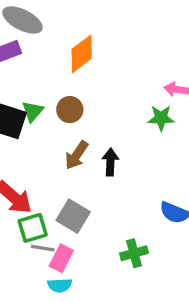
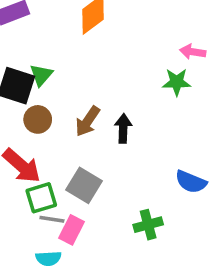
brown circle: (70, 110) -> (38, 119), moved
cyan semicircle: (60, 285) -> (48, 258), moved

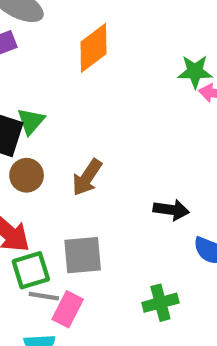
green star: (177, 82) -> (195, 72), moved
black arrow: (123, 128) -> (171, 210), moved, turned 96
gray square: (84, 185) -> (83, 255), turned -36

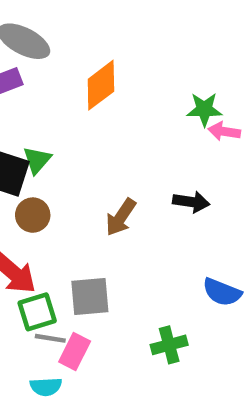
brown arrow: (87, 177) -> (121, 217), moved
black arrow: (171, 210) -> (191, 202), moved

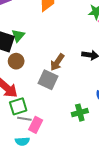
gray square: (90, 296) -> (48, 80), moved, turned 30
green cross: (169, 345) -> (80, 113), moved

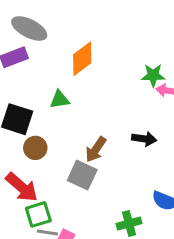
green triangle: (18, 35) -> (59, 100), moved, turned 40

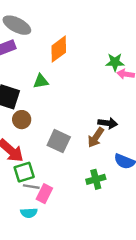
black arrow: (144, 139) -> (108, 123), moved
brown arrow: (96, 149) -> (96, 138), moved

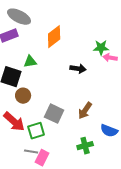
green triangle: (41, 81) -> (30, 62), moved
black arrow: (108, 123) -> (78, 69), moved
green square: (24, 172) -> (36, 131), moved

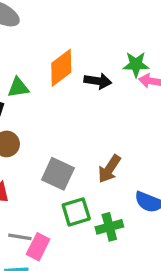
orange diamond: (54, 37) -> (61, 68), moved
black arrow: (78, 69) -> (98, 81), moved
green square: (36, 131) -> (76, 212), moved

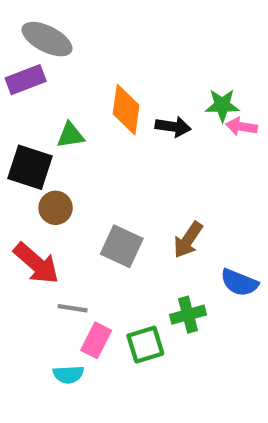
orange diamond: (61, 68) -> (126, 110), turned -45
green square: (76, 212) -> (145, 345), moved
gray line: (20, 237) -> (73, 308), moved

